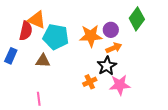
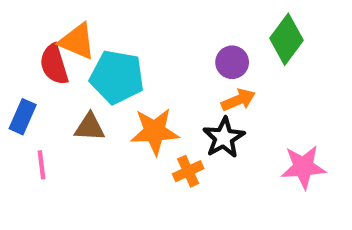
red semicircle: (26, 31) -> (54, 64), turned 150
orange star: (91, 36) -> (155, 131), moved
pink star: (120, 85) -> (303, 167), moved
pink line: (39, 99) -> (42, 165), moved

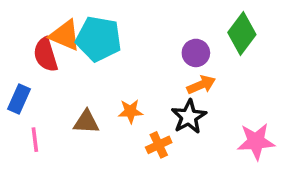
cyan pentagon: (117, 77) -> (99, 39), moved
brown triangle: (90, 127) -> (86, 122), moved
orange star: (155, 131) -> (130, 111), size x0.6

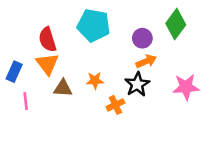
orange triangle: (65, 35) -> (47, 64), moved, turned 30
cyan pentagon: (99, 39) -> (94, 25), moved
red semicircle: (46, 55) -> (47, 39), moved
pink star: (256, 141) -> (186, 87), moved

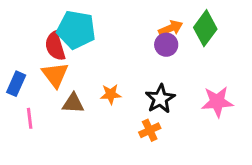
cyan pentagon: (94, 25) -> (76, 30), moved
orange arrow: (146, 61) -> (171, 28), moved
orange cross: (115, 105) -> (150, 130), moved

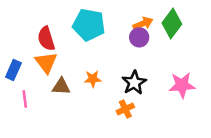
cyan pentagon: (76, 30) -> (89, 25), moved

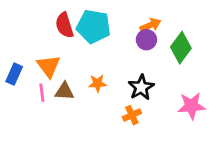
green diamond: (172, 24) -> (181, 48), moved
red semicircle: (46, 39) -> (64, 25), moved
pink star: (182, 85) -> (191, 106), moved
pink line: (25, 99) -> (42, 93), moved

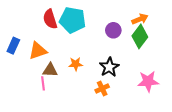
orange arrow: (150, 25) -> (140, 19), moved
orange triangle: (49, 66) -> (38, 51), turned 48
blue rectangle: (14, 74) -> (13, 46), moved
pink line: (42, 93) -> (43, 83), moved

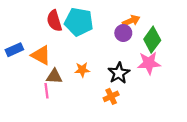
orange arrow: (140, 19) -> (131, 21), moved
blue rectangle: (13, 46) -> (14, 50), turned 42
orange triangle: (38, 51) -> (41, 55), turned 48
pink star: (148, 81) -> (149, 63), moved

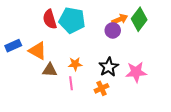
green diamond: (152, 40) -> (139, 19), moved
pink star: (149, 63) -> (136, 72), moved
pink line: (47, 91) -> (71, 83), moved

